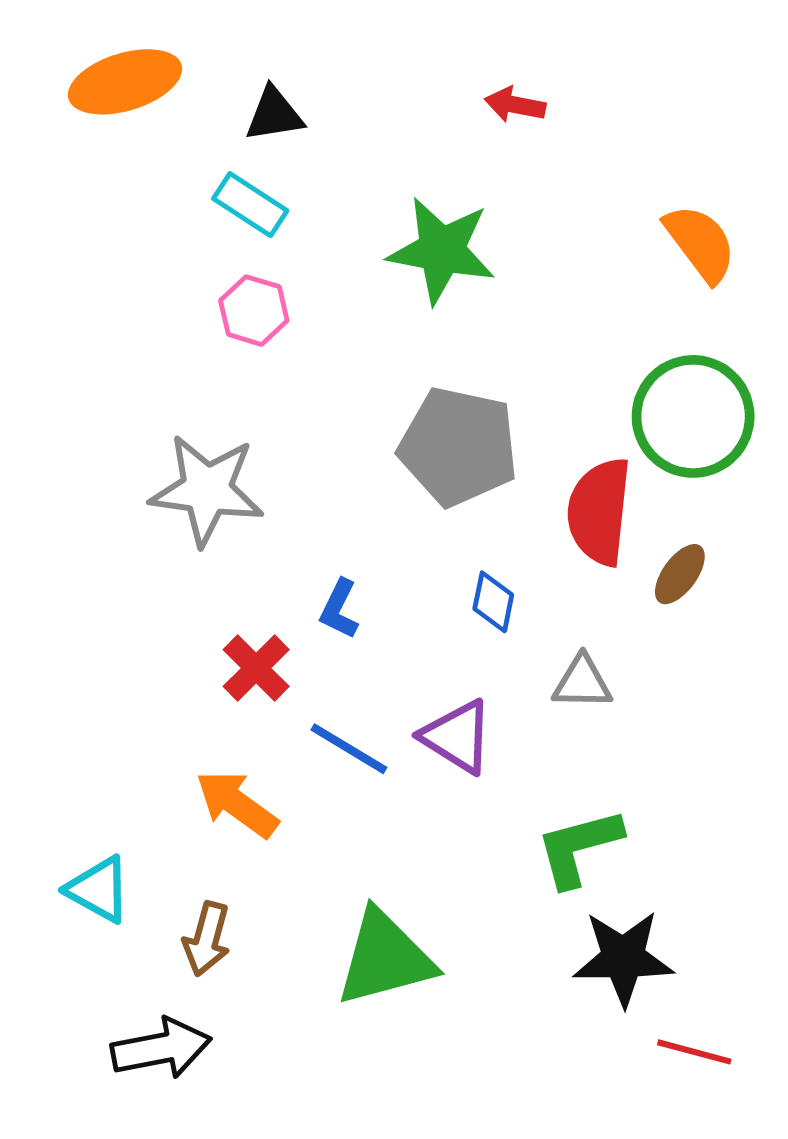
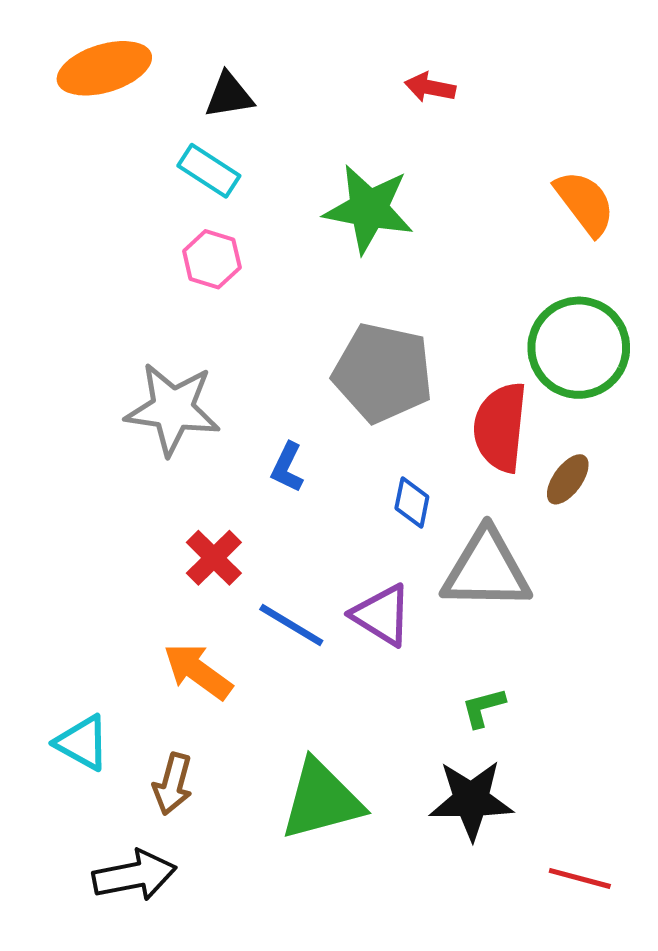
blue L-shape: (339, 609) -> (287, 467), moved
gray triangle: (582, 682) -> (486, 570), size x1.8
green L-shape: (579, 847) -> (483, 708), size x0.6
black star: (623, 958) -> (471, 800), moved

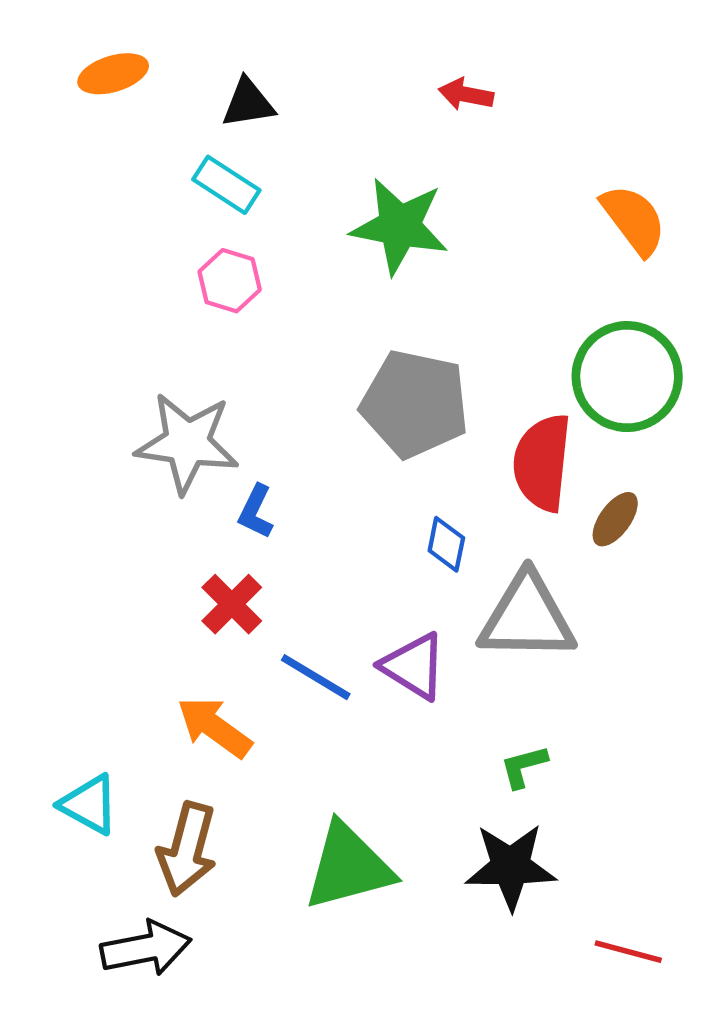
orange ellipse: (104, 68) -> (113, 74), size x0.7
blue L-shape: (287, 467) -> (256, 512), moved
brown arrow: (173, 784) -> (187, 849), size x1.4

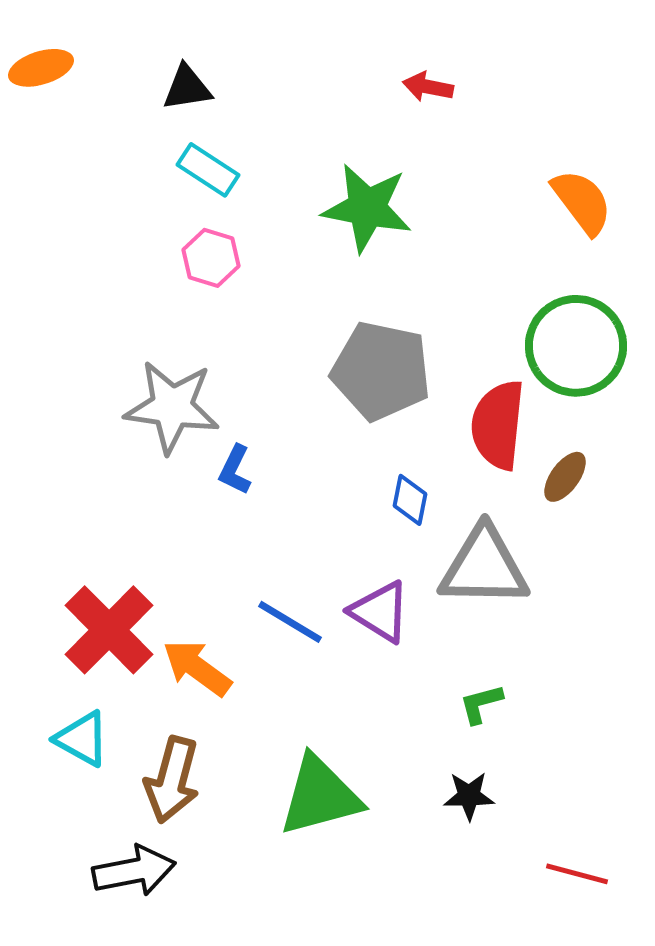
orange ellipse: (113, 74) -> (41, 68), moved
black triangle: (248, 103) -> (187, 88), moved
red cross: (232, 604) -> (109, 630), moved, size x1.6
black star: (511, 867) -> (469, 796), size x0.6

